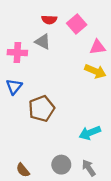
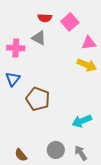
brown pentagon: (42, 109) -> (38, 99), turned -30

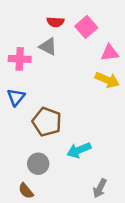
cyan arrow: (82, 121) -> (79, 150), moved
gray circle: (56, 150) -> (38, 164), moved
gray arrow: (81, 153) -> (100, 188), turned -119

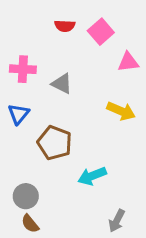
gray triangle: (48, 47) -> (62, 84), moved
yellow arrow: (107, 80) -> (121, 111), moved
gray circle: (38, 164) -> (26, 196), moved

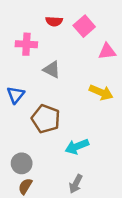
pink cross: (23, 69) -> (26, 44), moved
gray arrow: (117, 221) -> (76, 184), moved
brown semicircle: (30, 224) -> (25, 186), turned 70

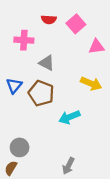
brown pentagon: (46, 119) -> (41, 93), moved
cyan arrow: (77, 147) -> (69, 117), moved
brown semicircle: (25, 186) -> (11, 168), moved

